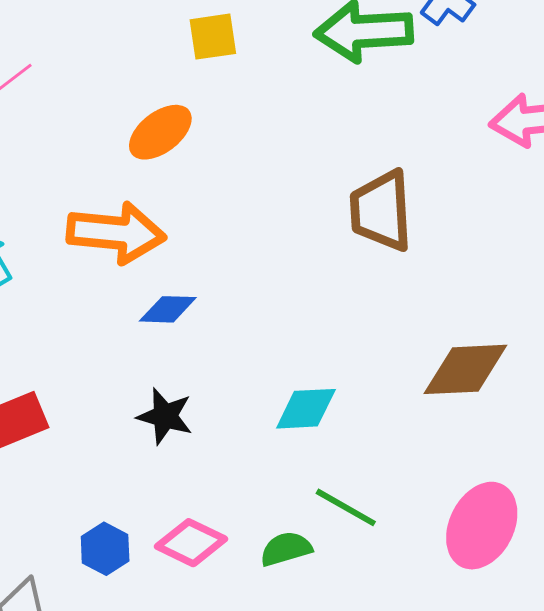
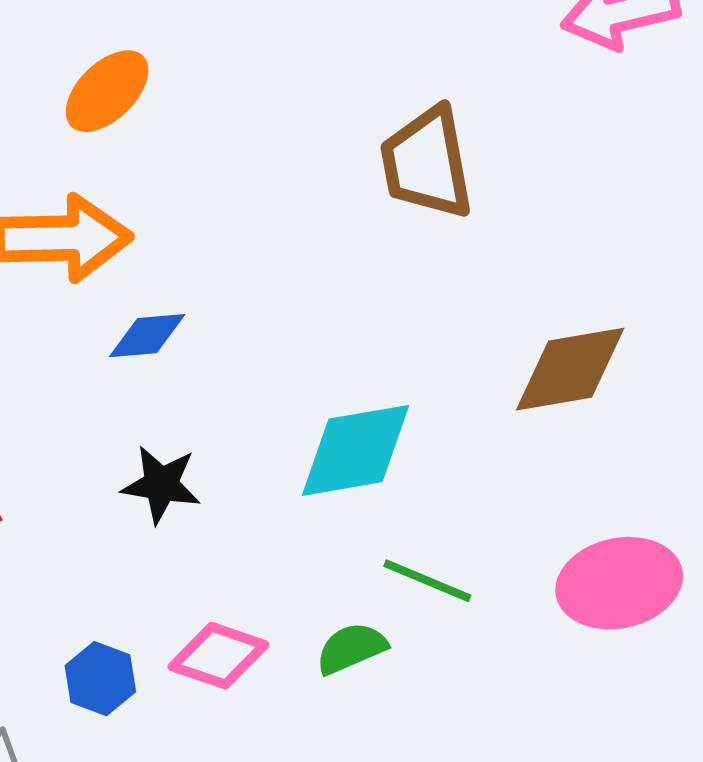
cyan diamond: (306, 409) -> (356, 450), size x1.4
pink ellipse: (482, 526) -> (619, 583), turned 58

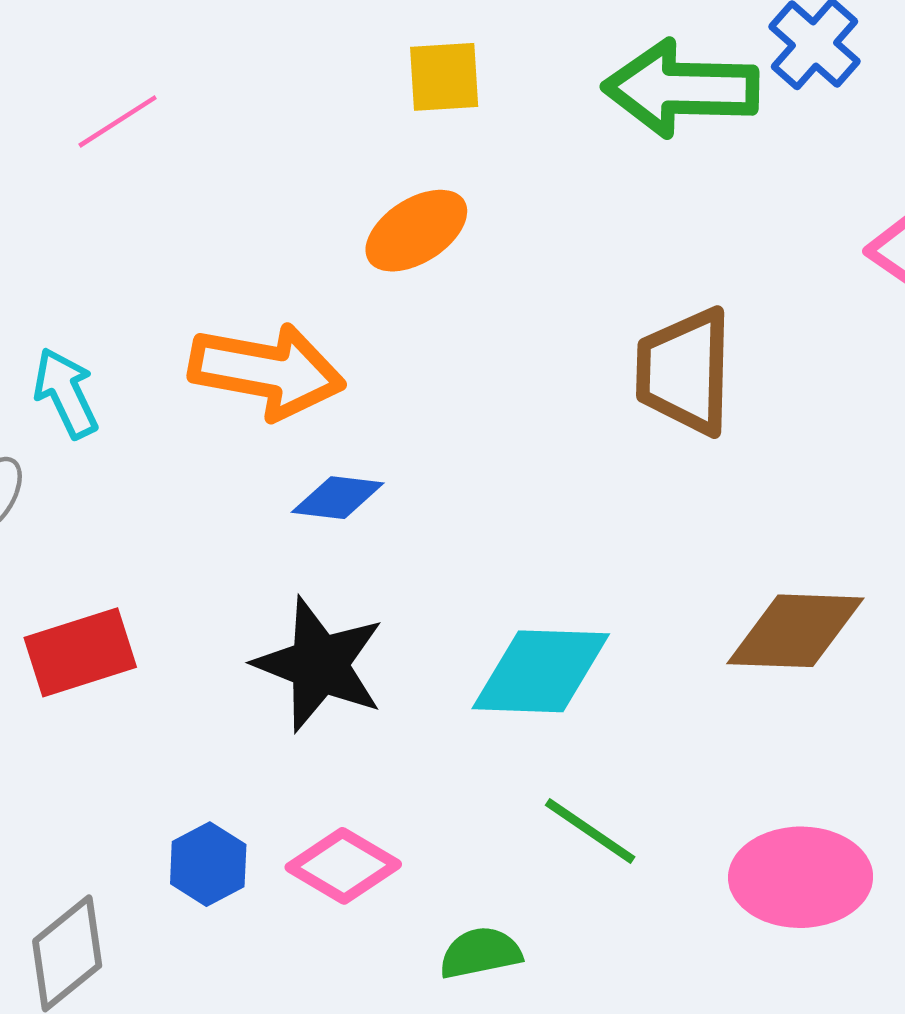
orange ellipse: (107, 91) -> (416, 231), moved
black star: (161, 484) -> (319, 664), size x1.5
green semicircle: (351, 648) -> (480, 953), moved

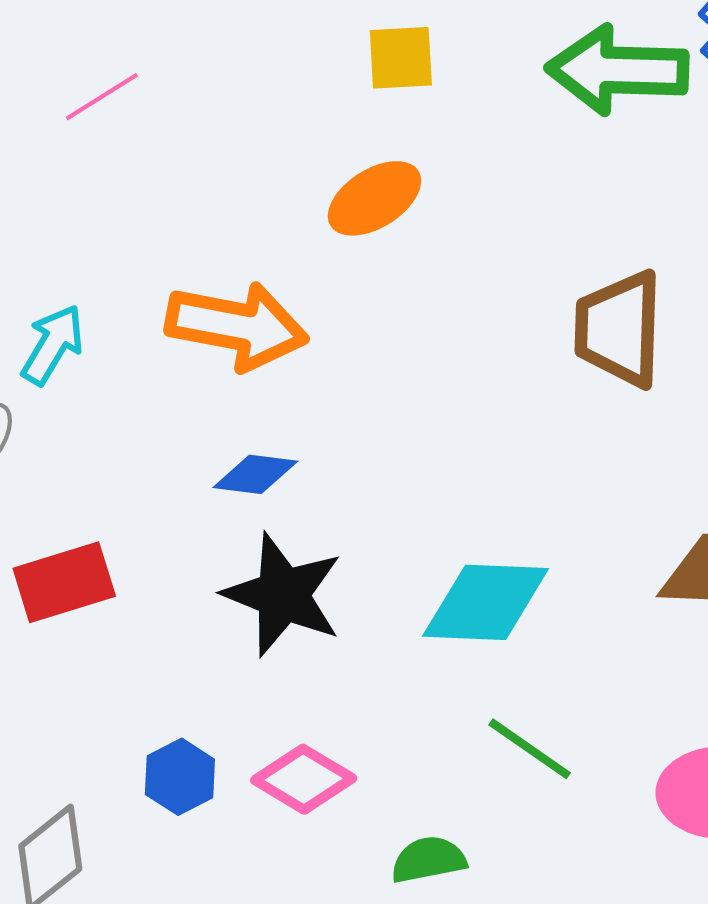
cyan arrow: (66, 393) -> (53, 345), turned 56
blue diamond: (338, 498) -> (255, 474), moved

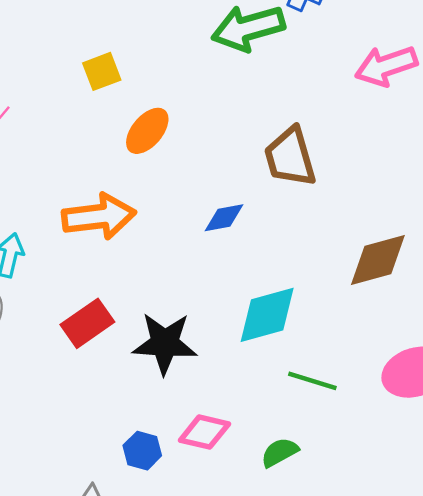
yellow square: (401, 58) -> (102, 71), moved
blue diamond: (255, 474) -> (224, 218), moved
red rectangle: (64, 582) -> (87, 323), moved

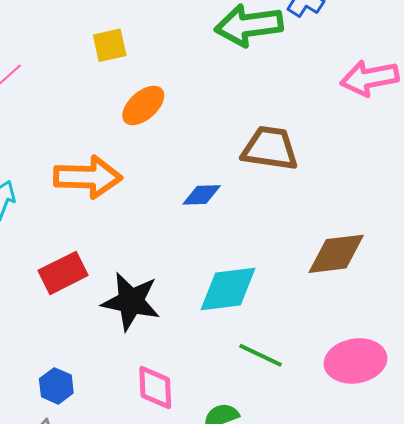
brown trapezoid: (290, 157) -> (270, 148), turned 106
pink diamond: (204, 432) -> (155, 388), turned 66
blue hexagon: (142, 451) -> (56, 386), moved

